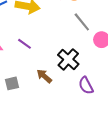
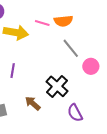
purple line: (24, 44) -> (13, 71), turned 64

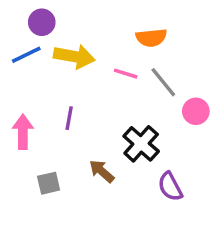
pink line: (42, 23) -> (126, 74), moved

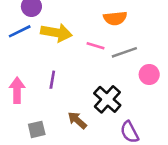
gray line: (163, 82) -> (124, 52), turned -70

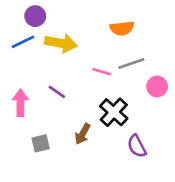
pink line: (96, 46) -> (102, 72), moved
purple line: (52, 80) -> (57, 92), turned -66
brown arrow: (77, 120) -> (83, 134), turned -102

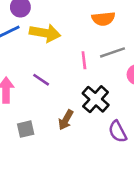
pink line: (102, 72) -> (84, 60), turned 66

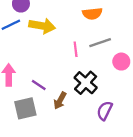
purple line: (41, 80) -> (39, 85), moved
gray square: (26, 129) -> (25, 108), size x1.5
purple semicircle: (118, 132) -> (105, 111), turned 54

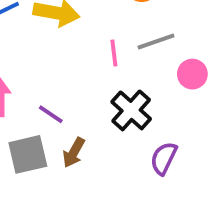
brown arrow: (60, 101) -> (74, 153), moved

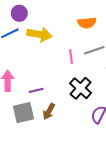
purple line: (51, 114) -> (36, 90), turned -48

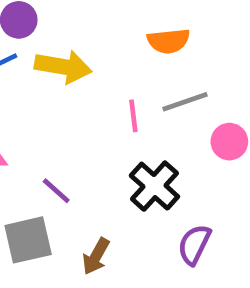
purple line: (36, 90) -> (56, 191), turned 56
brown arrow: (49, 111) -> (96, 256), moved

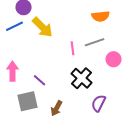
orange semicircle: (169, 41) -> (100, 16), moved
yellow arrow: (63, 67) -> (42, 27), turned 35

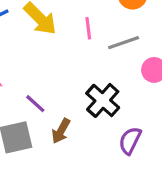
pink line: (72, 48) -> (88, 28), moved
brown arrow: (56, 108) -> (61, 131), moved

